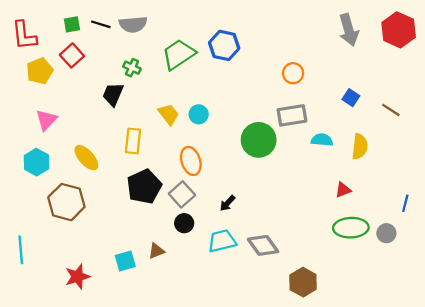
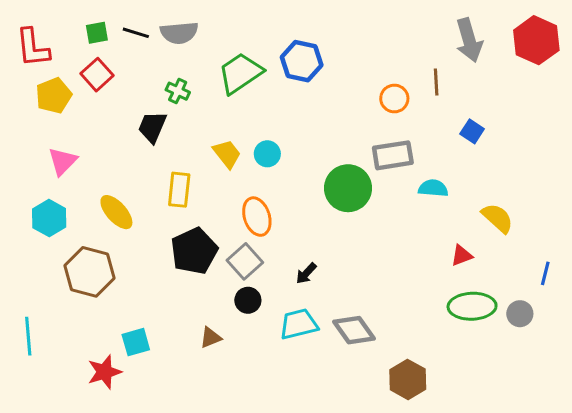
brown line: (391, 110) -> (436, 82), moved, turned 54
yellow semicircle: (360, 147) -> (497, 218), moved, turned -55
cyan square: (125, 261) -> (136, 342), moved

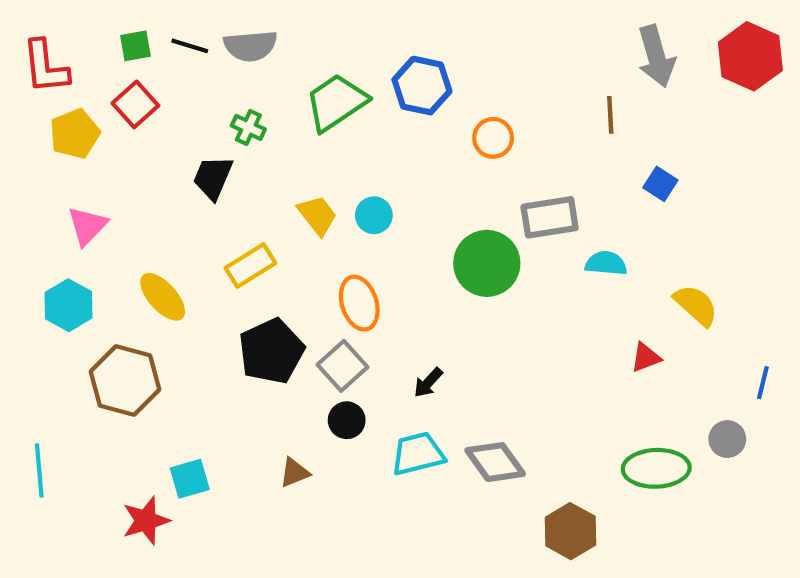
orange circle: (394, 99) -> (493, 138), moved
yellow rectangle: (179, 190) -> (250, 265), turned 52
green ellipse: (472, 306) -> (656, 468), moved

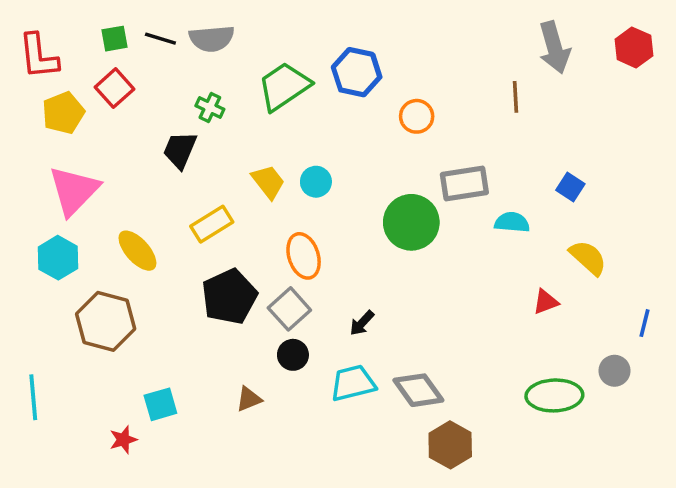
red hexagon: (750, 56) -> (634, 47), size x0.7
blue square: (660, 184) -> (570, 187), moved
pink triangle: (87, 226) -> (74, 191), size x1.5
red star: (146, 521) -> (123, 440), size x0.7
brown hexagon: (570, 531) -> (450, 445), moved

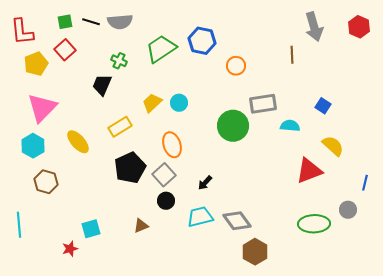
yellow trapezoid: (268, 182) -> (152, 103), turned -95
red triangle: (546, 302) -> (309, 171), size x1.8
brown hexagon: (106, 321) -> (46, 182), moved, size x0.7

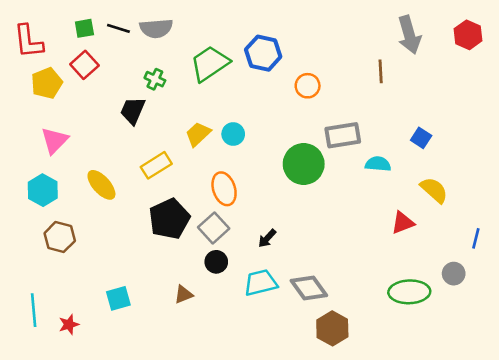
pink triangle: (42, 108) -> (54, 141), size x0.7
red triangle: (309, 171) -> (403, 223), size x0.7
cyan line: (19, 225) -> (34, 310), moved
red star: (70, 249) -> (69, 324), moved

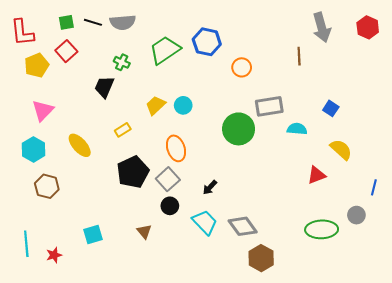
yellow rectangle: (156, 165) -> (123, 130), size x0.7
cyan trapezoid: (261, 283) -> (205, 222), turned 60
brown triangle: (184, 294) -> (144, 231), turned -49

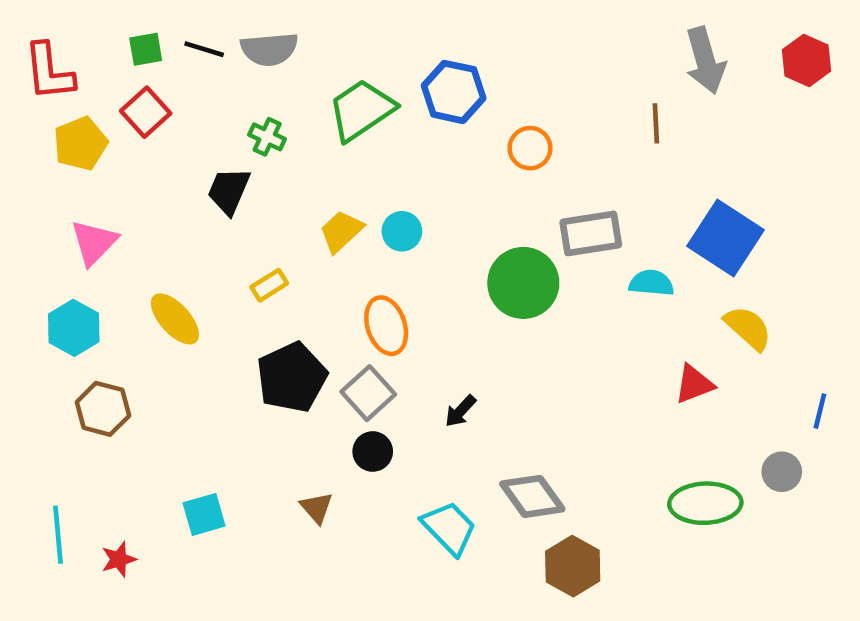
blue square: (331, 108) -> (726, 238), size x2.0
cyan trapezoid: (205, 222) -> (449, 528), moved

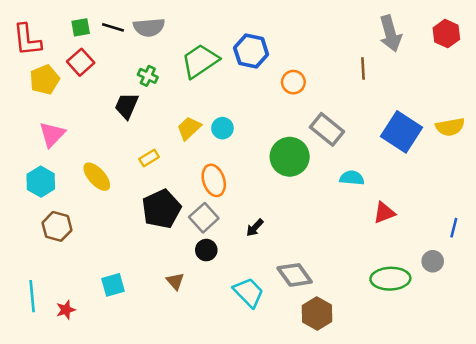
gray rectangle: (591, 233) -> (327, 129), turned 48
cyan semicircle: (651, 283) -> (352, 178), moved
yellow semicircle: (748, 328) -> (450, 127), moved, turned 128

